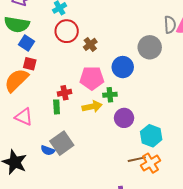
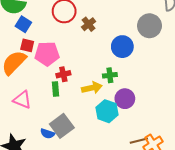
pink pentagon: (92, 78) -> (47, 54), moved
cyan hexagon: (151, 136) -> (107, 111), moved

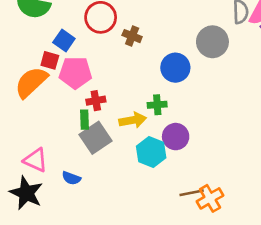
blue square: (23, 24) -> (64, 41), moved
brown cross: (89, 24) -> (132, 36), turned -32
pink triangle: (22, 100) -> (36, 160), moved
gray square: (62, 126) -> (96, 138), moved

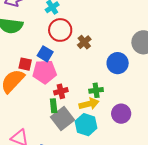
brown cross: (132, 36) -> (84, 42), turned 32
blue square: (64, 41) -> (45, 54), moved
green cross: (157, 105) -> (96, 90), moved
cyan hexagon: (151, 152) -> (86, 125), moved

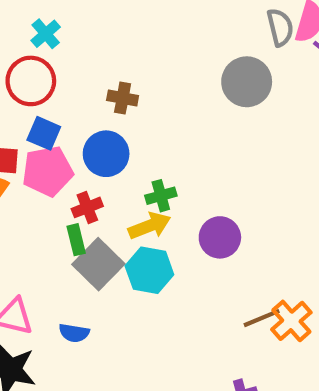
red circle: (60, 30) -> (31, 81), moved
brown cross: (84, 42) -> (123, 98), turned -32
blue circle: (118, 63) -> (106, 154), moved

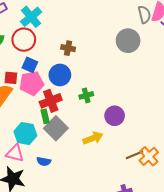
cyan cross: (46, 34) -> (31, 17), size x1.5
red cross: (87, 207) -> (51, 101), size x1.5
yellow arrow: (150, 226) -> (93, 138), moved
cyan hexagon: (149, 270) -> (25, 134), moved

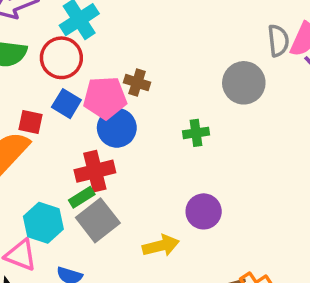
pink pentagon: (32, 83) -> (105, 98), moved
green cross: (86, 95) -> (196, 133), moved
green rectangle: (45, 116) -> (82, 197), turned 64

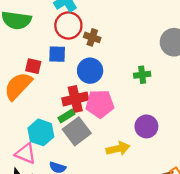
red circle: (61, 58) -> (68, 25), moved
brown cross: (137, 83) -> (92, 37), moved
pink pentagon: (105, 98) -> (100, 104), moved
blue square: (66, 104) -> (57, 54), turned -30

